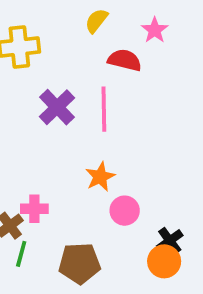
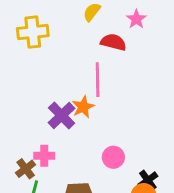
purple cross: (57, 107) -> (62, 116), moved
orange star: (100, 177) -> (83, 107), moved

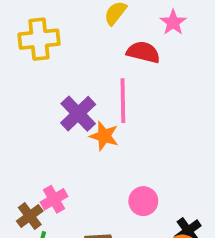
orange star: (83, 107) -> (104, 136), turned -30
purple cross: (62, 116) -> (78, 114), moved
pink cross: (44, 156) -> (54, 199), turned -30

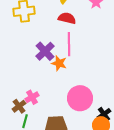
red semicircle: (143, 52) -> (67, 18), moved
pink circle: (143, 201) -> (80, 98), size x1.6

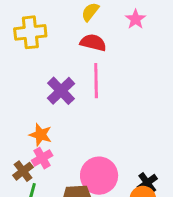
orange star: (59, 63) -> (41, 135), moved
pink circle: (80, 98) -> (99, 176), moved

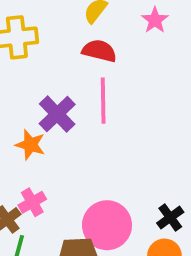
orange star: (41, 135) -> (30, 145), moved
black cross: (147, 183) -> (170, 218), moved

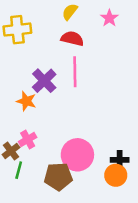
black cross: (170, 218) -> (120, 160), moved, turned 36

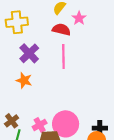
pink star: (109, 18) -> (79, 18), moved
purple cross: (44, 81) -> (29, 53), moved
pink cross: (28, 139) -> (40, 125), moved

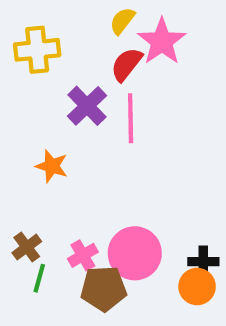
pink star: (79, 18) -> (162, 41), size x1.6
red semicircle: (61, 30) -> (126, 64), turned -66
purple cross: (29, 53) -> (87, 106), moved

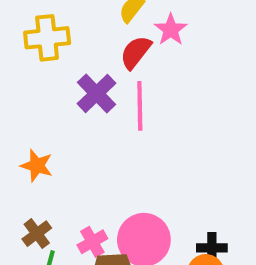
pink star: (162, 41) -> (171, 30), size x0.7
orange star: (52, 166) -> (37, 166), moved

